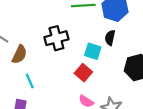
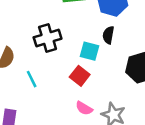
cyan line: (30, 81) -> (32, 79), moved

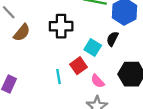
cyan line: (32, 79) -> (58, 77), moved
pink semicircle: (84, 108) -> (98, 81), moved

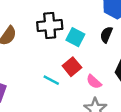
cyan square: (93, 48) -> (75, 37), moved
cyan line: (58, 77) -> (51, 80), turned -48

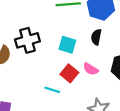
black cross: (50, 25) -> (27, 40), moved
pink semicircle: (94, 82) -> (91, 69), moved

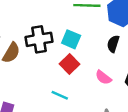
cyan square: (67, 45) -> (71, 39), moved
red square: (69, 73) -> (70, 64), moved

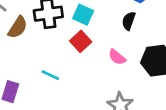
cyan line: (60, 95) -> (50, 75), moved

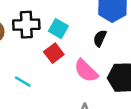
pink semicircle: (117, 57) -> (86, 71), size x1.5

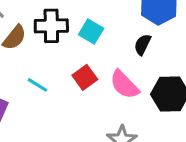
red square: (54, 53) -> (85, 77), moved
cyan line: (23, 82) -> (37, 85), moved

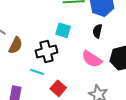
black cross: (51, 26) -> (47, 52), moved
red square: (85, 77) -> (58, 88), moved

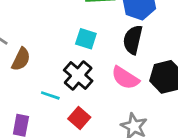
black semicircle: (97, 31) -> (133, 40), size x1.5
black cross: (47, 52) -> (78, 75), moved, turned -35

